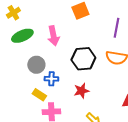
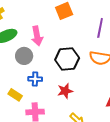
gray circle: (36, 65) -> (24, 56), moved
yellow rectangle: (39, 95) -> (15, 95), moved

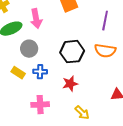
pink arrow: (37, 36) -> (36, 19), moved
yellow rectangle: (15, 95) -> (18, 73), moved

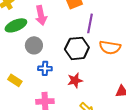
purple line: (105, 21) -> (90, 23), moved
yellow rectangle: (18, 73) -> (15, 80), moved

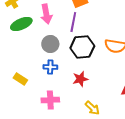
purple line: (90, 23) -> (73, 22), moved
gray circle: (34, 45) -> (50, 44), moved

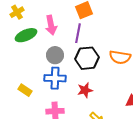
blue cross: (50, 67) -> (55, 78), size x1.5

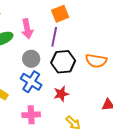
blue cross: (55, 78) -> (31, 82), turned 30

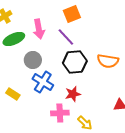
purple line: (54, 37) -> (66, 37), turned -54
gray circle: (31, 59) -> (33, 60), moved
pink cross: (31, 115) -> (60, 113), moved

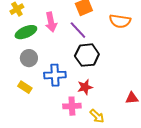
gray circle: (33, 60) -> (29, 58), moved
orange semicircle: (108, 61) -> (120, 21), moved
blue cross: (43, 82) -> (55, 75), turned -35

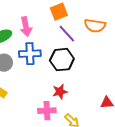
purple line: (78, 30) -> (67, 34), moved
blue cross: (55, 75) -> (30, 54), moved

